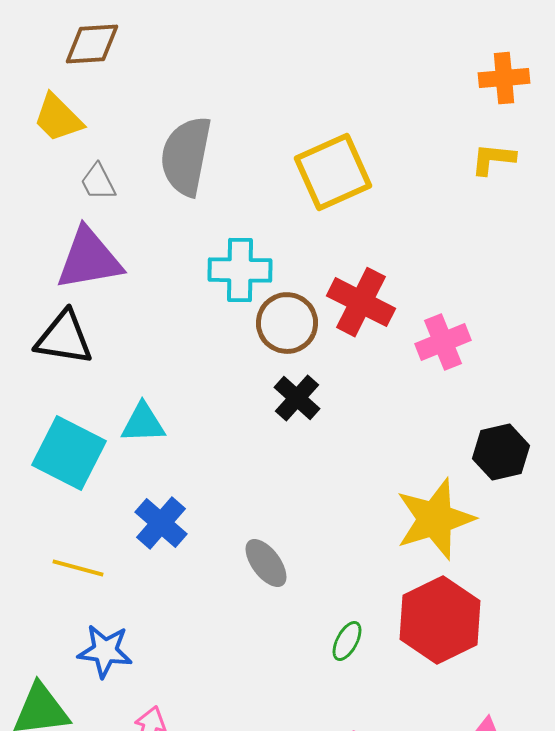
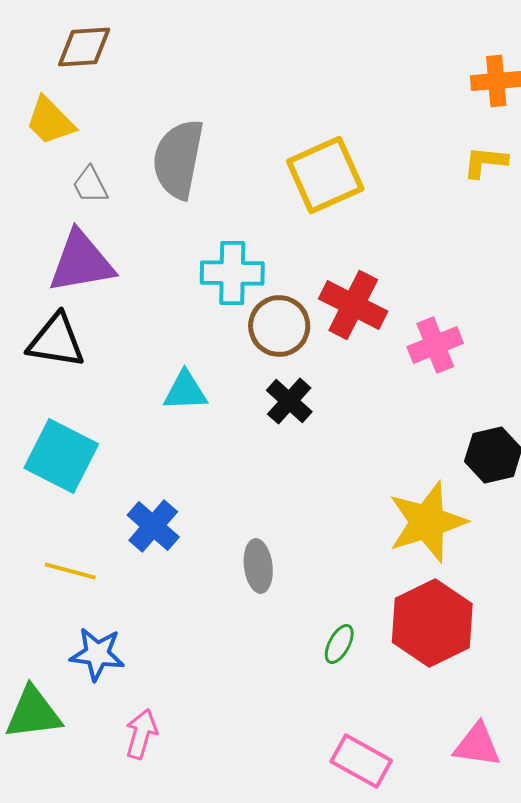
cyan triangle: (143, 423) -> (185, 391), moved
gray ellipse: (266, 563) -> (258, 566), turned 30

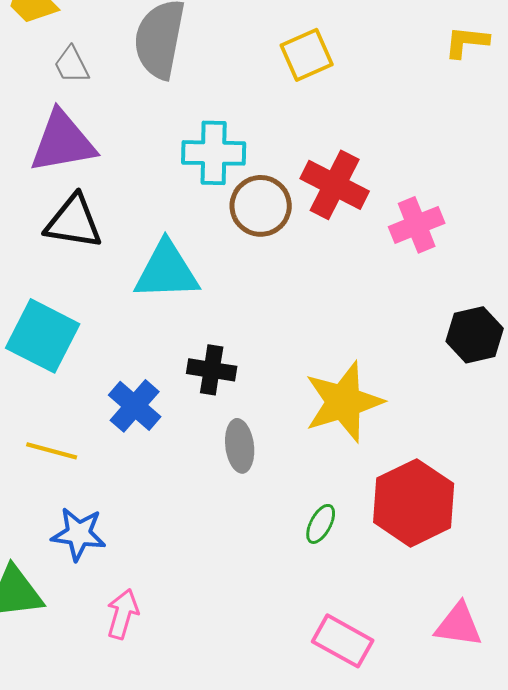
yellow square: (325, 175) -> (307, 55), size x0.7
black triangle: (56, 341) -> (74, 222), moved
cyan triangle: (185, 391) -> (167, 271), size x1.5
black cross: (289, 401) -> (212, 370), moved, turned -33
yellow star: (427, 522) -> (344, 402), moved

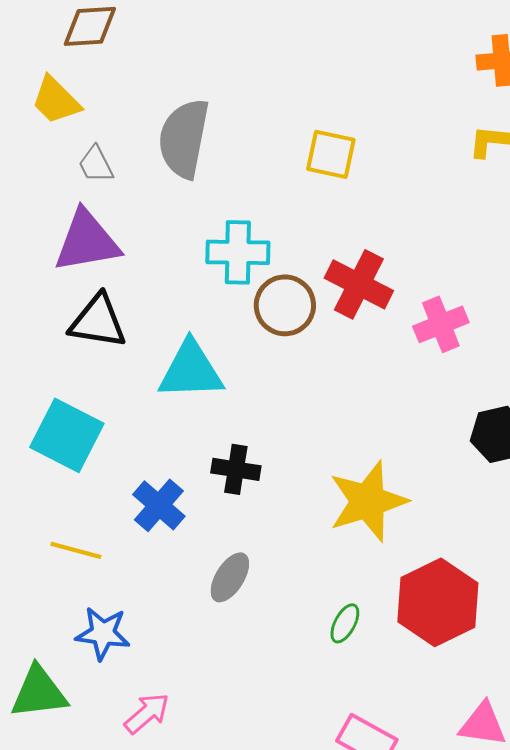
yellow square: (307, 55) -> (331, 154), turned 36
gray ellipse: (240, 446) -> (230, 577), moved, turned 39
pink arrow: (123, 614) -> (147, 713), turned 33

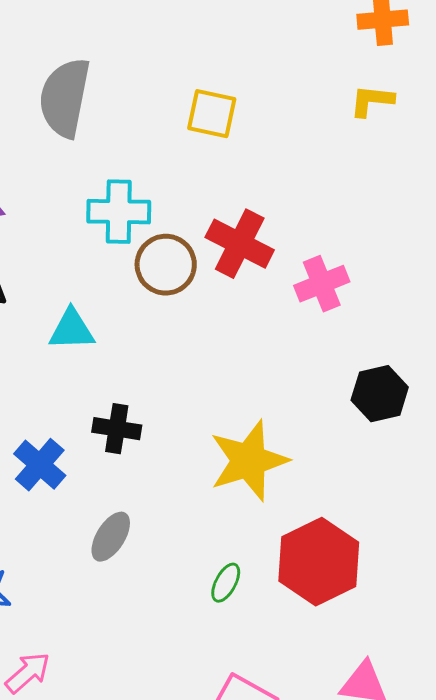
cyan triangle: (191, 370) -> (72, 330), size x0.7

